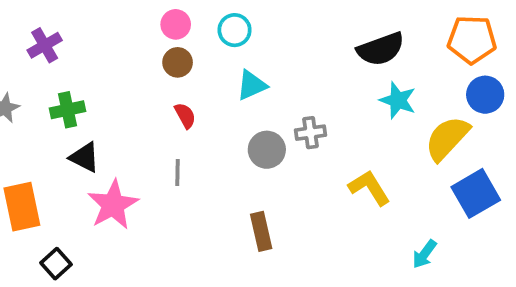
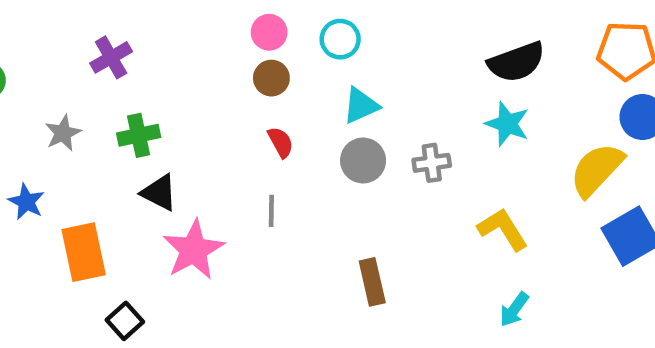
cyan star: (398, 100) -> (507, 124), moved
gray circle: (267, 150) -> (363, 161), moved
cyan arrow: (424, 254) -> (514, 309), moved

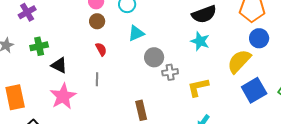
gray circle: (363, 161) -> (154, 57), moved
gray cross: (432, 163) -> (170, 72), moved
black triangle: (159, 193) -> (59, 65), moved
yellow L-shape: (503, 229) -> (198, 87), turned -70

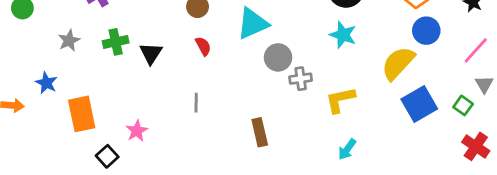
cyan triangle: (136, 33) -> (253, 24), size x1.4
black triangle: (59, 65) -> (151, 53), moved, turned 36
gray line: (97, 79) -> (196, 103), moved
pink star: (63, 96) -> (137, 131), moved, size x0.6

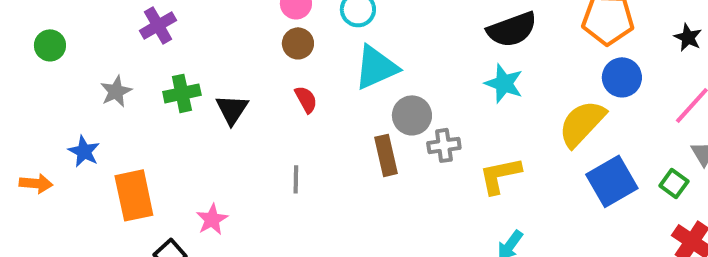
brown rectangle: (260, 132) -> (386, 155), moved

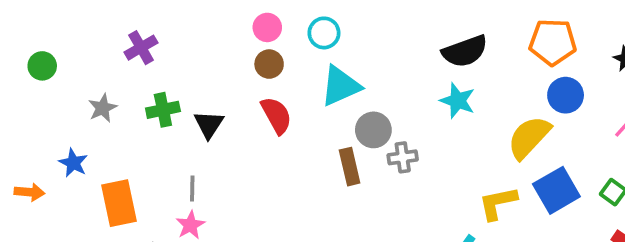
red semicircle: (306, 99) -> (276, 115), size x1.5
yellow L-shape: (500, 175) -> (498, 203), moved
gray line: (296, 179) -> (192, 188), moved

